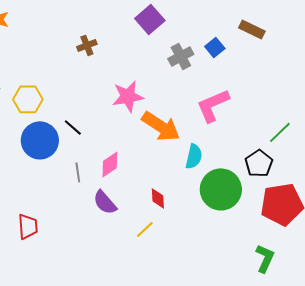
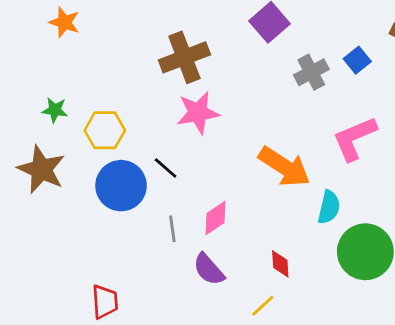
brown cross: (87, 45) -> (184, 57), size x1.8
pink star: (128, 96) -> (198, 113), moved

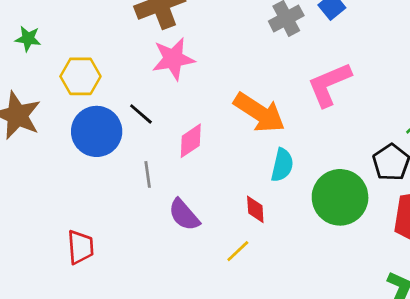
green star: (55, 110) -> (28, 39), moved
cyan semicircle: (329, 207) -> (282, 165), moved
pink diamond: (216, 218) -> (191, 141), moved

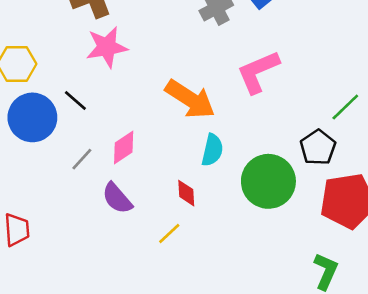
pink diamond: (191, 141) -> (124, 147), moved
gray line: (148, 174) -> (82, 159), turned 50

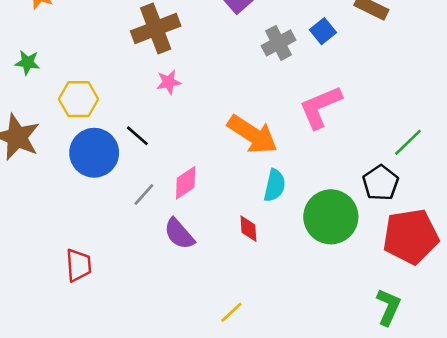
pink star: (107, 47) -> (169, 82), size x0.6
yellow line: (169, 234) -> (231, 312), moved

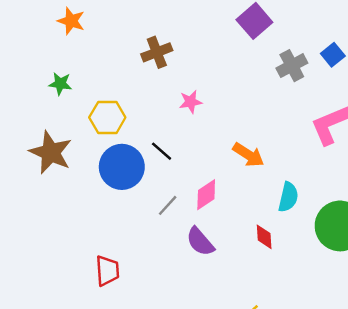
brown cross: (156, 29) -> (157, 52), moved, size x0.7
orange arrow: (252, 134) -> (248, 155), moved, size x0.7

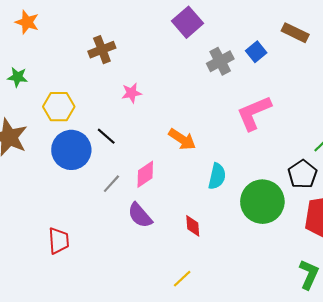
red diamond: (264, 237) -> (193, 226), moved

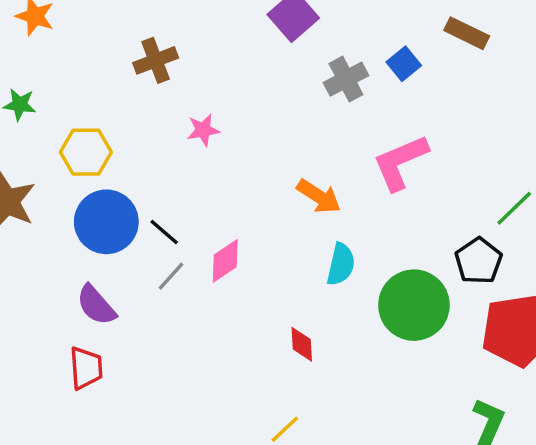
black line: (106, 136) -> (164, 232), moved
orange arrow: (182, 139) -> (319, 196), moved
purple semicircle: (140, 215) -> (96, 305), moved

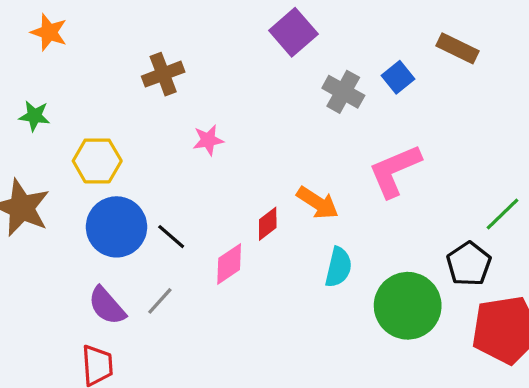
gray cross: (346, 79) -> (343, 92), turned -33
gray line: (171, 276) -> (160, 301), moved
red diamond: (302, 344) -> (268, 224), moved, turned 56

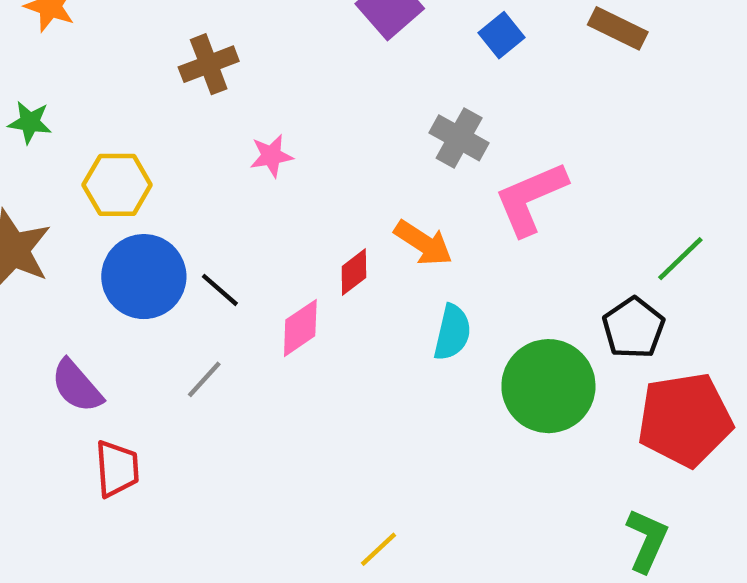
blue square: (398, 77) -> (502, 35), moved
gray cross: (343, 92) -> (459, 138), moved
purple semicircle: (107, 306) -> (77, 386), moved

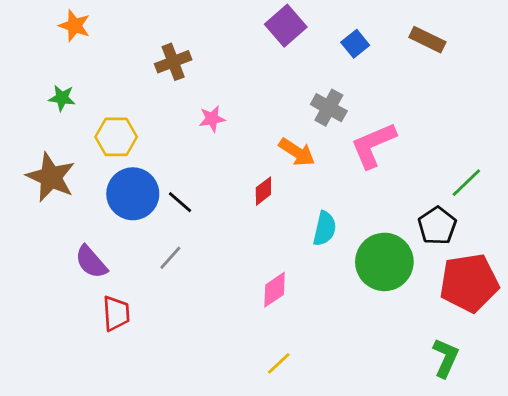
orange arrow: (423, 243) -> (297, 152), moved
pink diamond: (300, 328) -> (275, 290), moved

